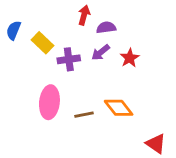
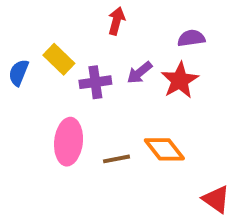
purple semicircle: (106, 28) -> (191, 38), moved
blue semicircle: (14, 30) -> (19, 73), moved
red star: (130, 58) -> (180, 80), size x1.4

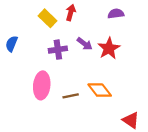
purple semicircle: (191, 38) -> (116, 14), moved
yellow rectangle: (59, 59) -> (47, 18), moved
purple arrow: (139, 73) -> (85, 44), turned -105

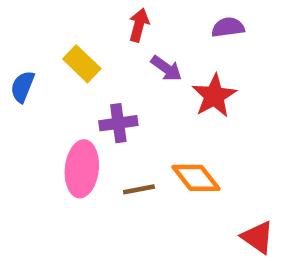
yellow rectangle: (47, 18) -> (82, 64), moved
purple arrow: (85, 44) -> (166, 68), moved
purple cross: (58, 50) -> (118, 123), moved

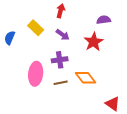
purple semicircle: (228, 27) -> (104, 20), moved
purple arrow: (166, 68) -> (63, 35), moved
purple cross: (118, 123) -> (60, 60), moved

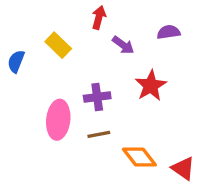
purple arrow: (63, 35) -> (123, 45), moved
red star: (94, 42) -> (151, 86), moved
orange diamond: (86, 78) -> (139, 157), moved

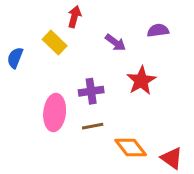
red arrow: (99, 17) -> (74, 17), moved

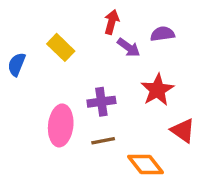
red arrow: (74, 17) -> (112, 22), moved
purple semicircle: (158, 30) -> (162, 34), moved
red triangle: (172, 158) -> (183, 131), moved

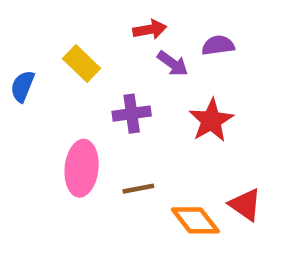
red arrow: (112, 22) -> (150, 29), turned 65
purple cross: (101, 102) -> (132, 114), moved
red triangle: (183, 131) -> (245, 205), moved

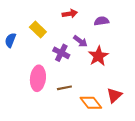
purple arrow: (173, 64) -> (80, 41), moved
purple cross: (132, 114) -> (61, 53), turned 35
red triangle: (245, 205) -> (114, 95), turned 42

